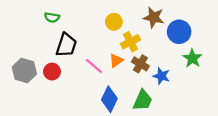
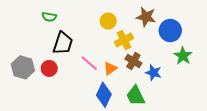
orange triangle: (116, 61) -> (110, 68), moved
green trapezoid: (143, 100) -> (136, 96), turned 130

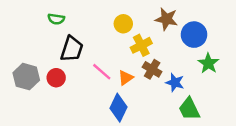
green trapezoid: (136, 96) -> (189, 109), moved

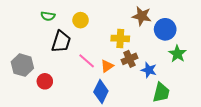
yellow circle: (123, 24) -> (81, 20), moved
yellow cross: (141, 45) -> (120, 38), turned 30
brown cross: (152, 69) -> (129, 59), turned 35
red circle: (56, 78) -> (45, 81), moved
green trapezoid: (189, 109) -> (161, 93), turned -140

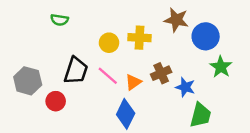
yellow circle: (81, 20) -> (109, 43), moved
yellow cross: (120, 38) -> (139, 38), moved
black trapezoid: (61, 42) -> (76, 71), moved

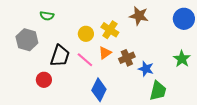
blue circle: (206, 36) -> (184, 19), moved
yellow cross: (139, 38) -> (110, 30), turned 30
green star: (221, 67) -> (182, 59), moved
gray hexagon: (28, 81) -> (27, 40), moved
orange triangle: (133, 82) -> (105, 53), moved

